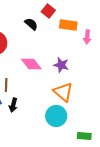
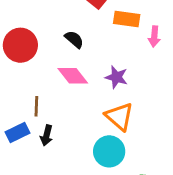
black semicircle: (31, 24) -> (74, 39), moved

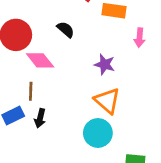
pink arrow: (154, 36) -> (140, 38), moved
pink diamond: (73, 76) -> (40, 60), moved

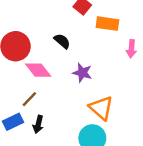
purple star: (105, 64) -> (82, 73), moved
brown line: (31, 91) -> (29, 99), turned 42

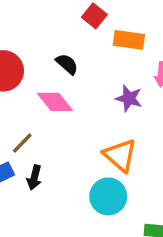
pink diamond: (38, 70) -> (55, 102), moved
purple star: (82, 73) -> (129, 98), moved

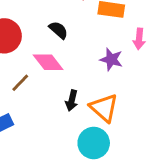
brown line: (22, 143) -> (20, 83), moved
black arrow: (34, 177) -> (72, 100), moved

